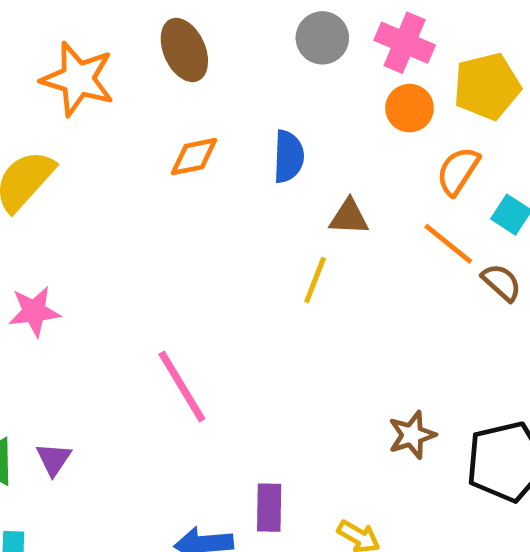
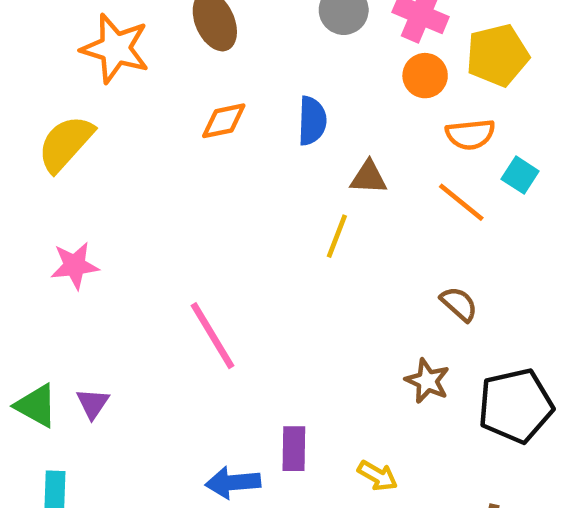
orange semicircle: (458, 171) -> (470, 134), turned -129
brown semicircle: (502, 282) -> (459, 304), moved
brown star: (412, 435) -> (427, 381), turned -30

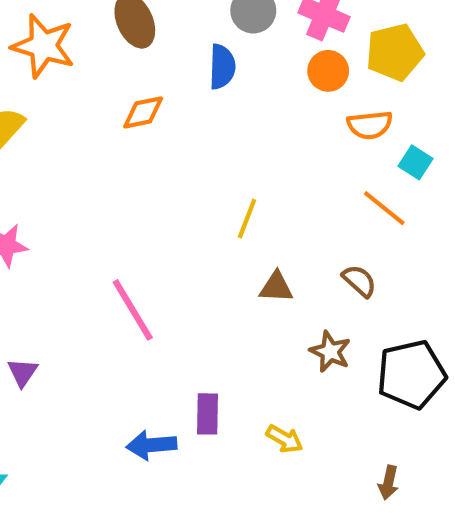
blue semicircle: (312, 121) -> (222, 67), moved
brown triangle: (369, 177) -> (276, 287), moved
orange line: (461, 202) -> (384, 208), moved

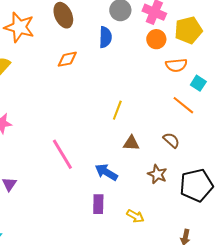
blue arrow: (151, 445) -> (106, 172), moved, turned 35

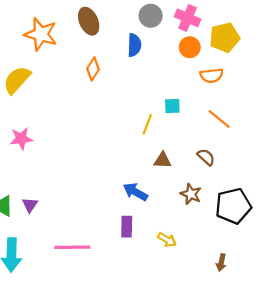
orange diamond: (67, 59) -> (93, 69), turned -45
cyan square: (198, 83) -> (172, 106), moved, turned -35
pink line: (62, 154) -> (72, 247), moved, turned -60

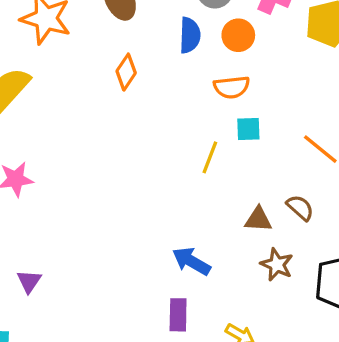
orange circle: (190, 47) -> (238, 35), moved
orange semicircle: (211, 76) -> (232, 87), moved
brown triangle: (163, 160) -> (258, 219), moved

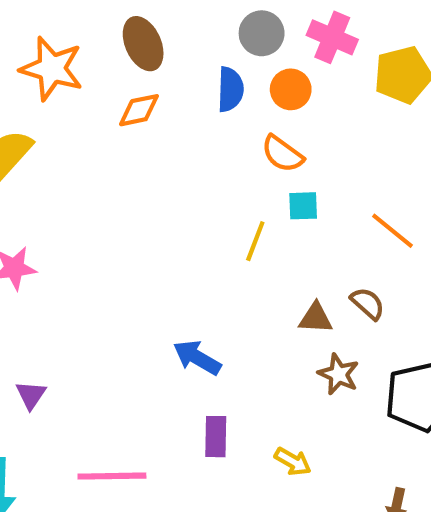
orange diamond: (126, 72) -> (139, 110), moved, turned 45
orange semicircle: (232, 87) -> (282, 154), turned 42
blue arrow: (191, 261) -> (197, 358), moved

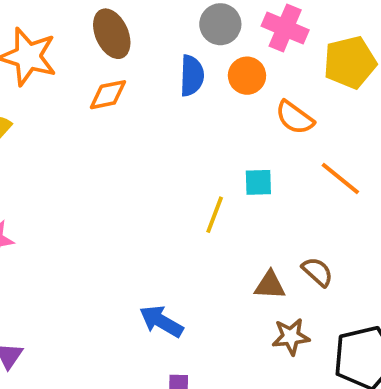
orange semicircle: (282, 154) -> (295, 118), moved
orange line: (393, 231) -> (340, 178), moved
brown star: (338, 374) -> (291, 337), turned -30

